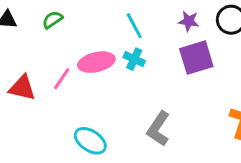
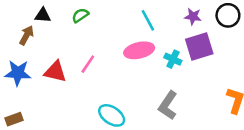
cyan cross: (134, 59) -> (173, 59), moved
pink ellipse: (96, 62) -> (139, 50), moved

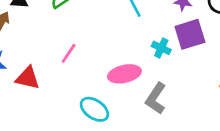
pink ellipse: (139, 50) -> (124, 74), moved
red triangle: (55, 72) -> (28, 78), moved

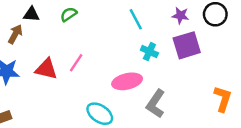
cyan cross: (161, 48) -> (149, 52), moved
red triangle: (28, 78) -> (46, 69), moved

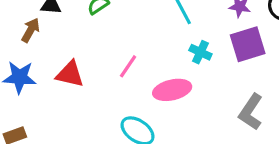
pink line: (76, 63) -> (128, 66), moved
gray L-shape: (156, 104) -> (251, 112), moved

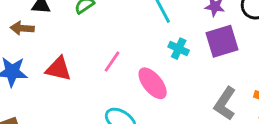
brown arrow: (31, 30) -> (22, 28), turned -115
pink ellipse: (172, 90) -> (153, 83), turned 64

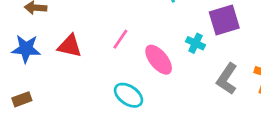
cyan cross: (179, 49) -> (196, 43), moved

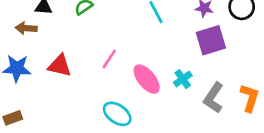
cyan cross: (196, 43) -> (183, 79), moved, turned 30

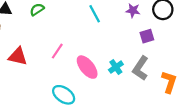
purple square: (211, 40) -> (147, 36), moved, size x0.6
gray L-shape: (214, 98) -> (140, 68), moved

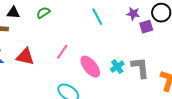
purple square: (147, 36) -> (146, 27), moved
gray L-shape: (140, 68) -> (140, 68), turned 140

